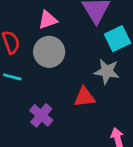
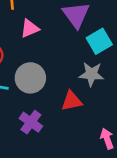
gray circle: (49, 52) -> (30, 78), moved

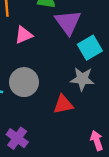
purple cross: (31, 122) -> (17, 138), moved

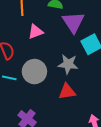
gray star: (82, 79) -> (68, 64), moved

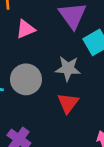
red triangle: (67, 91) -> (68, 103), turned -42

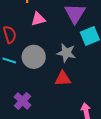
red triangle: (68, 103) -> (63, 79), turned 42

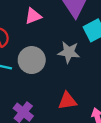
red triangle: (63, 79) -> (67, 101), moved

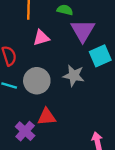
red triangle: (67, 101) -> (47, 117), moved

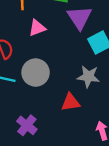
gray star: (74, 76) -> (88, 77), moved
red triangle: (47, 117) -> (71, 102), moved

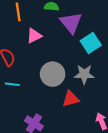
gray circle: (36, 73) -> (53, 74), moved

